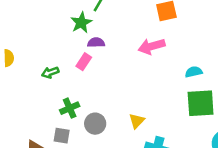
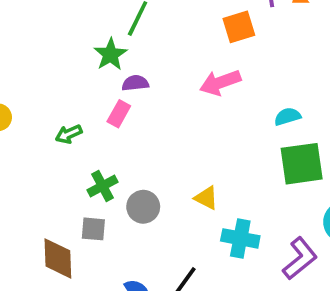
yellow triangle: (137, 121) -> (206, 198), turned -42

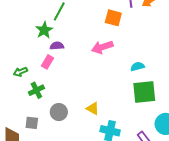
orange square: (239, 27) -> (113, 18), turned 30
green cross: (102, 186) -> (36, 90), moved

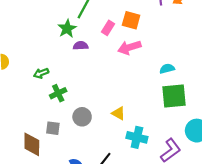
orange square: (113, 18) -> (131, 20), moved
pink rectangle: (48, 62) -> (108, 28), moved

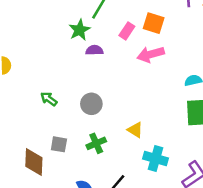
green arrow: (41, 73) -> (49, 99), moved, turned 56
green cross: (58, 93) -> (96, 143), moved
gray circle: (82, 117) -> (91, 104), moved

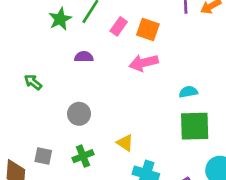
green star: (80, 30) -> (60, 19), moved
pink rectangle: (127, 31) -> (119, 26), moved
green arrow: (49, 99) -> (33, 82), moved

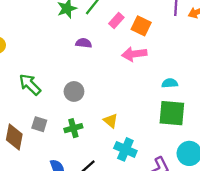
green arrow: (33, 82) -> (30, 85), moved, size x1.5

